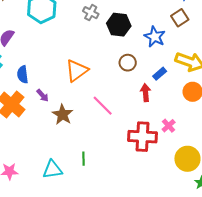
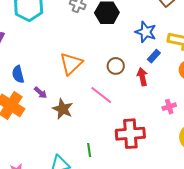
blue star: (155, 37) -> (146, 32), moved
brown circle: (128, 63) -> (116, 66), moved
pink cross: (169, 126) -> (169, 107), turned 32
red cross: (143, 137) -> (130, 134), moved

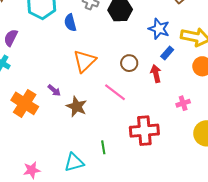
blue semicircle: (18, 74) -> (70, 23), moved

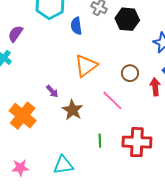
orange cross: (25, 103) -> (23, 116), moved
green line: (103, 147) -> (100, 141), moved

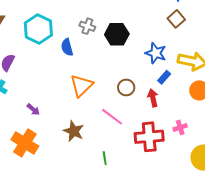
purple arrow: (52, 91) -> (33, 109), moved
red cross: (137, 142) -> (149, 137), moved

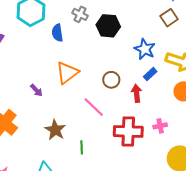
purple arrow: (33, 109) -> (36, 90), moved
brown star: (74, 131) -> (55, 130), moved

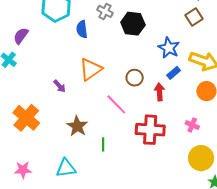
pink cross: (160, 126) -> (192, 125), moved, turned 32

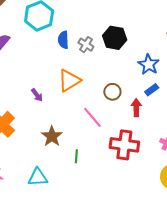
gray cross: (105, 11) -> (86, 45), moved

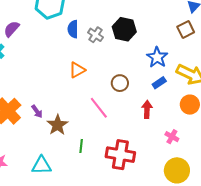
orange triangle: (69, 80) -> (77, 70), size x0.7
purple arrow: (37, 95) -> (37, 111), moved
red arrow: (136, 108) -> (147, 109), moved
red cross: (124, 145) -> (120, 155), moved

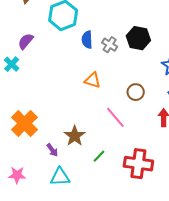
orange triangle: (77, 70) -> (93, 80), turned 48
purple arrow: (37, 111) -> (52, 150), moved
green line: (81, 146) -> (99, 156), turned 40

